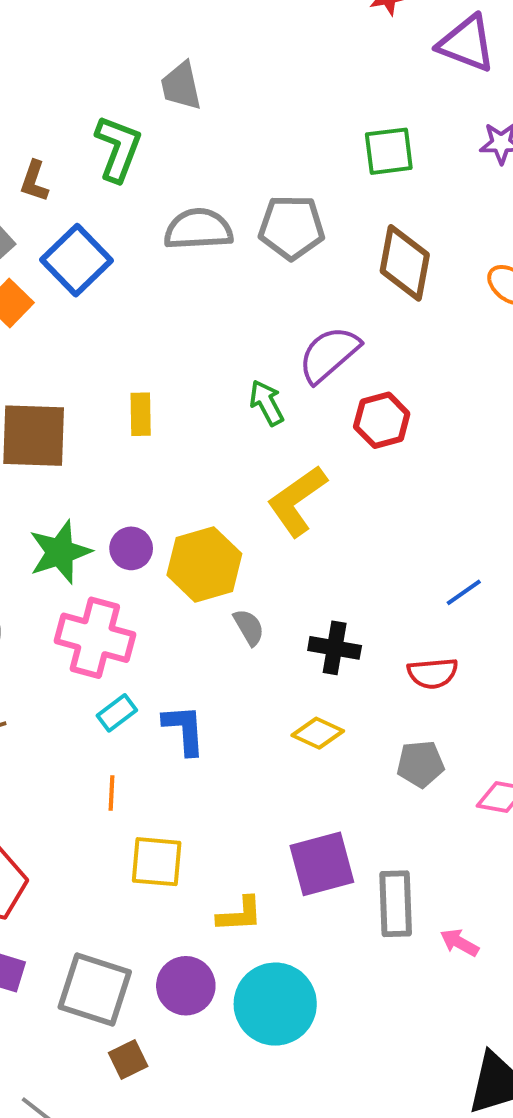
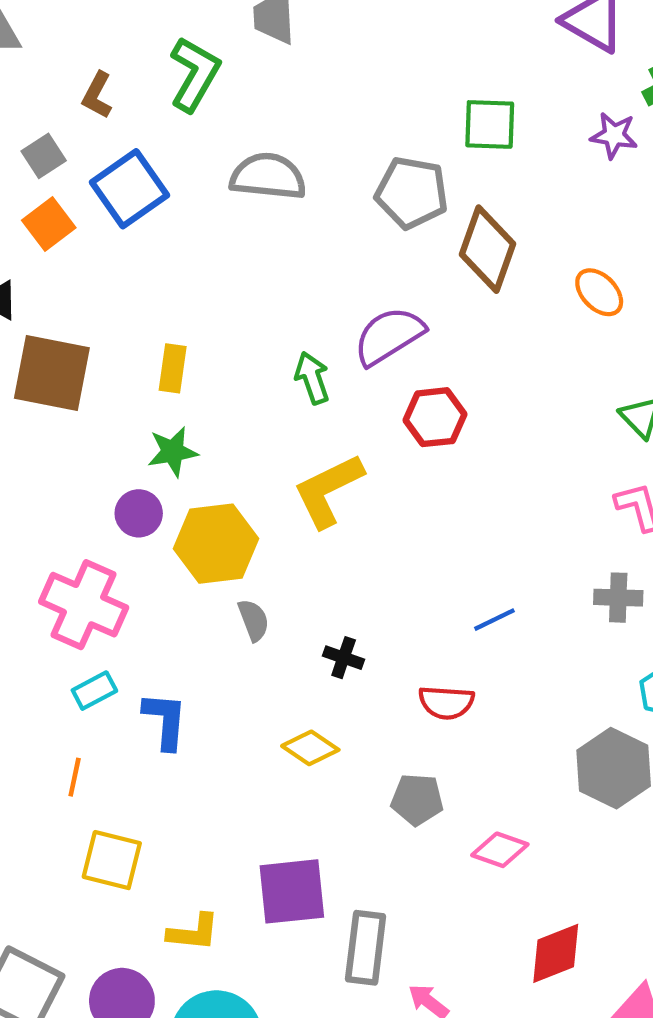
gray pentagon: (292, 227) -> (412, 193), moved
green star: (60, 552) -> (173, 452), moved, size x0.7
black cross: (335, 648) -> (344, 658), size x0.7

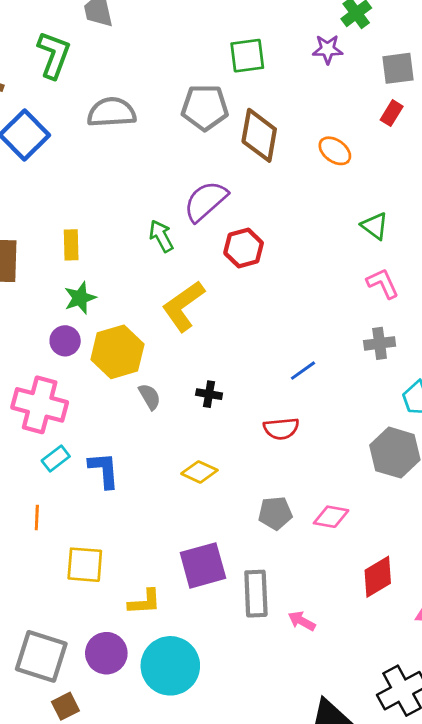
black cross: (344, 658) -> (209, 394), moved
orange line: (75, 777) -> (37, 518), moved
gray pentagon: (417, 799) -> (275, 513), moved

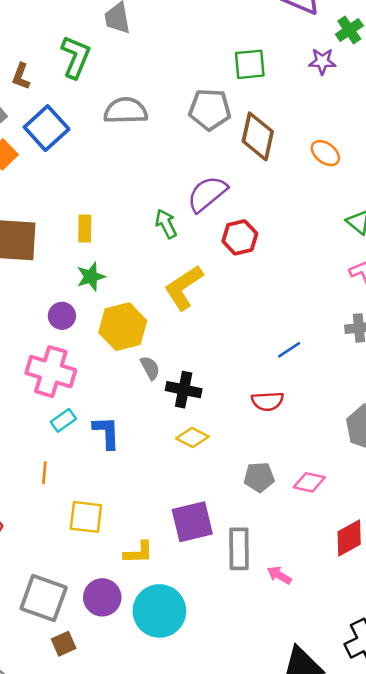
purple circle: (65, 341) -> (62, 316), moved
black cross: (209, 394) -> (184, 390), moved, size x1.5

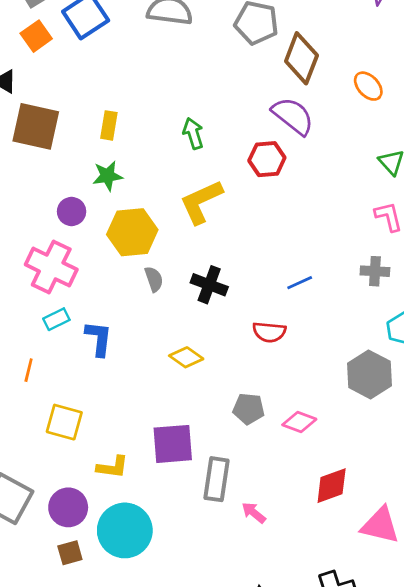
purple semicircle: (207, 194) -> (293, 116), moved, turned 69
black cross: (184, 390) -> (209, 285), moved
brown square: (64, 644) -> (70, 553), moved

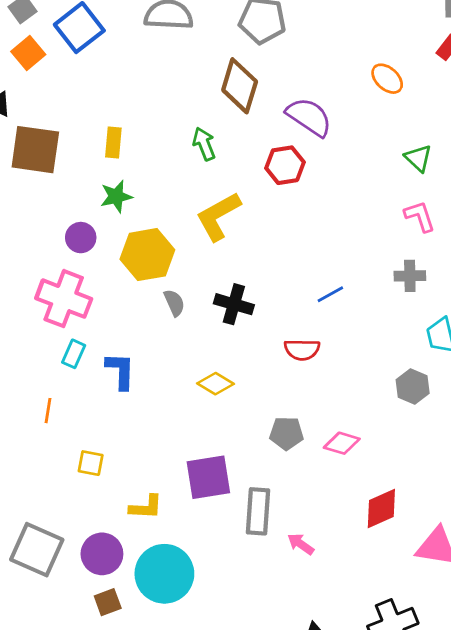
brown diamond: (301, 58) -> (240, 86), moved
cyan rectangle: (56, 319) -> (74, 354), turned -35
gray hexagon: (369, 374) -> (413, 386), size x0.7
yellow square: (64, 422) -> (91, 463), size x0.7

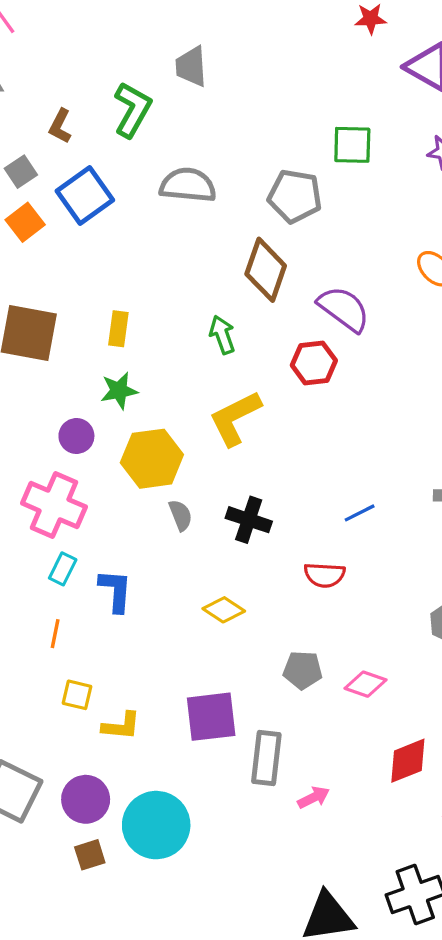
orange line: (48, 411) -> (55, 634), moved
yellow L-shape: (146, 507) -> (121, 726), moved
pink arrow: (301, 544) -> (314, 797), turned 116

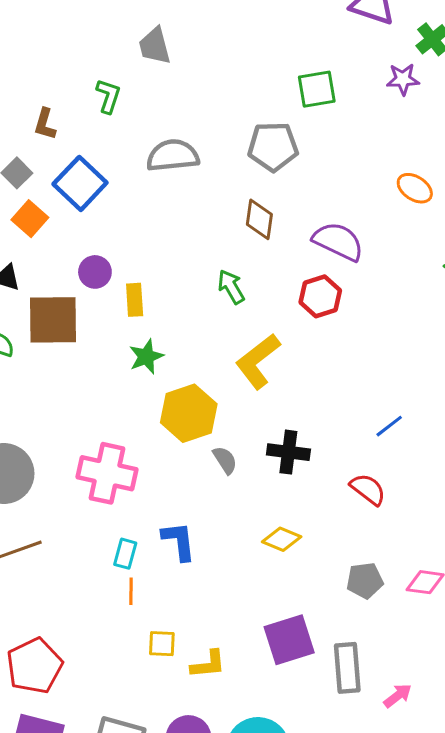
green L-shape: (132, 110) -> (108, 96), size x0.7
brown diamond: (266, 270) -> (259, 219), size x0.7
purple circle: (76, 436) -> (95, 272), moved
cyan rectangle: (63, 569) -> (125, 554), moved
red semicircle: (325, 575) -> (368, 489), turned -135

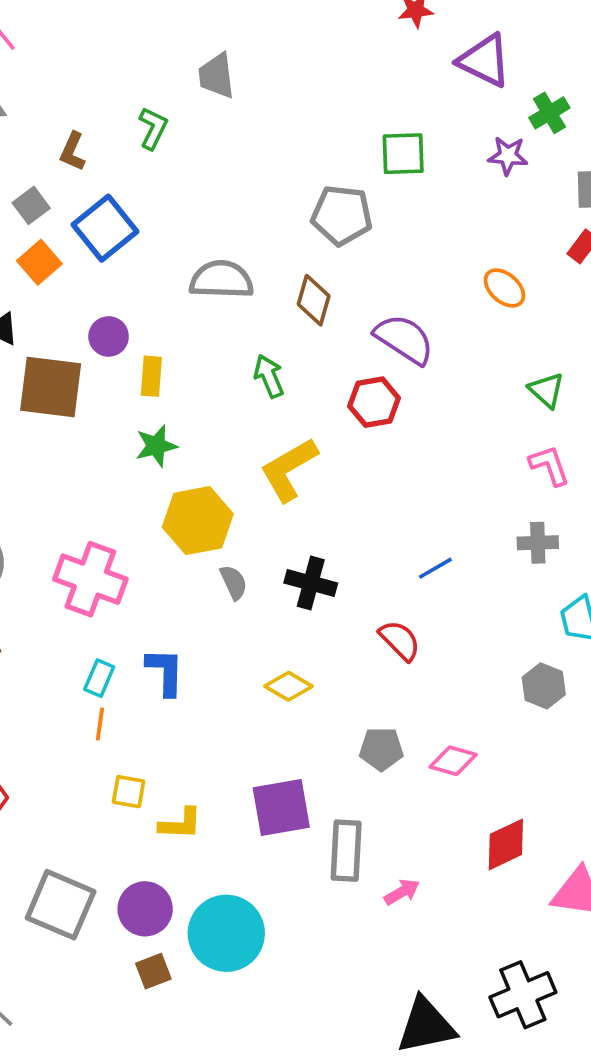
gray semicircle: (173, 156) -> (222, 280), moved

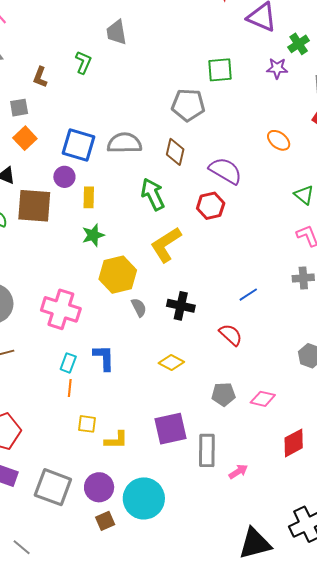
gray square: (31, 205) -> (19, 108), turned 30
blue square: (105, 228) -> (79, 145), moved, turned -32
green arrow: (269, 376) -> (153, 194), size x1.4

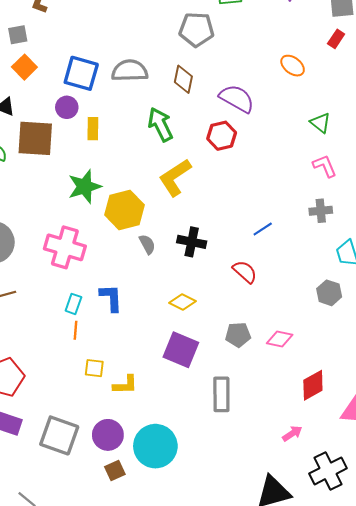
green star: (93, 235) -> (85, 187), moved, size x1.4
purple square: (171, 429) -> (181, 350), moved, turned 36
pink arrow: (238, 471) -> (292, 433), moved

